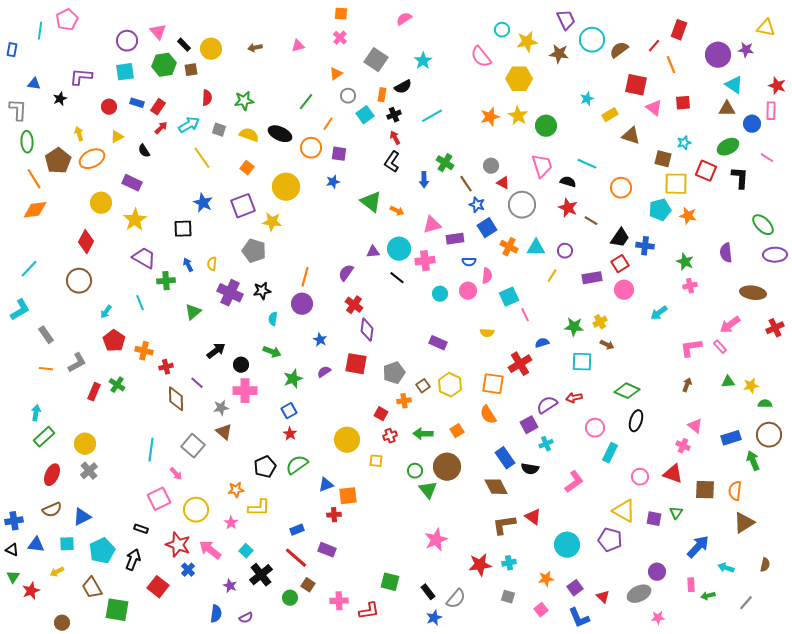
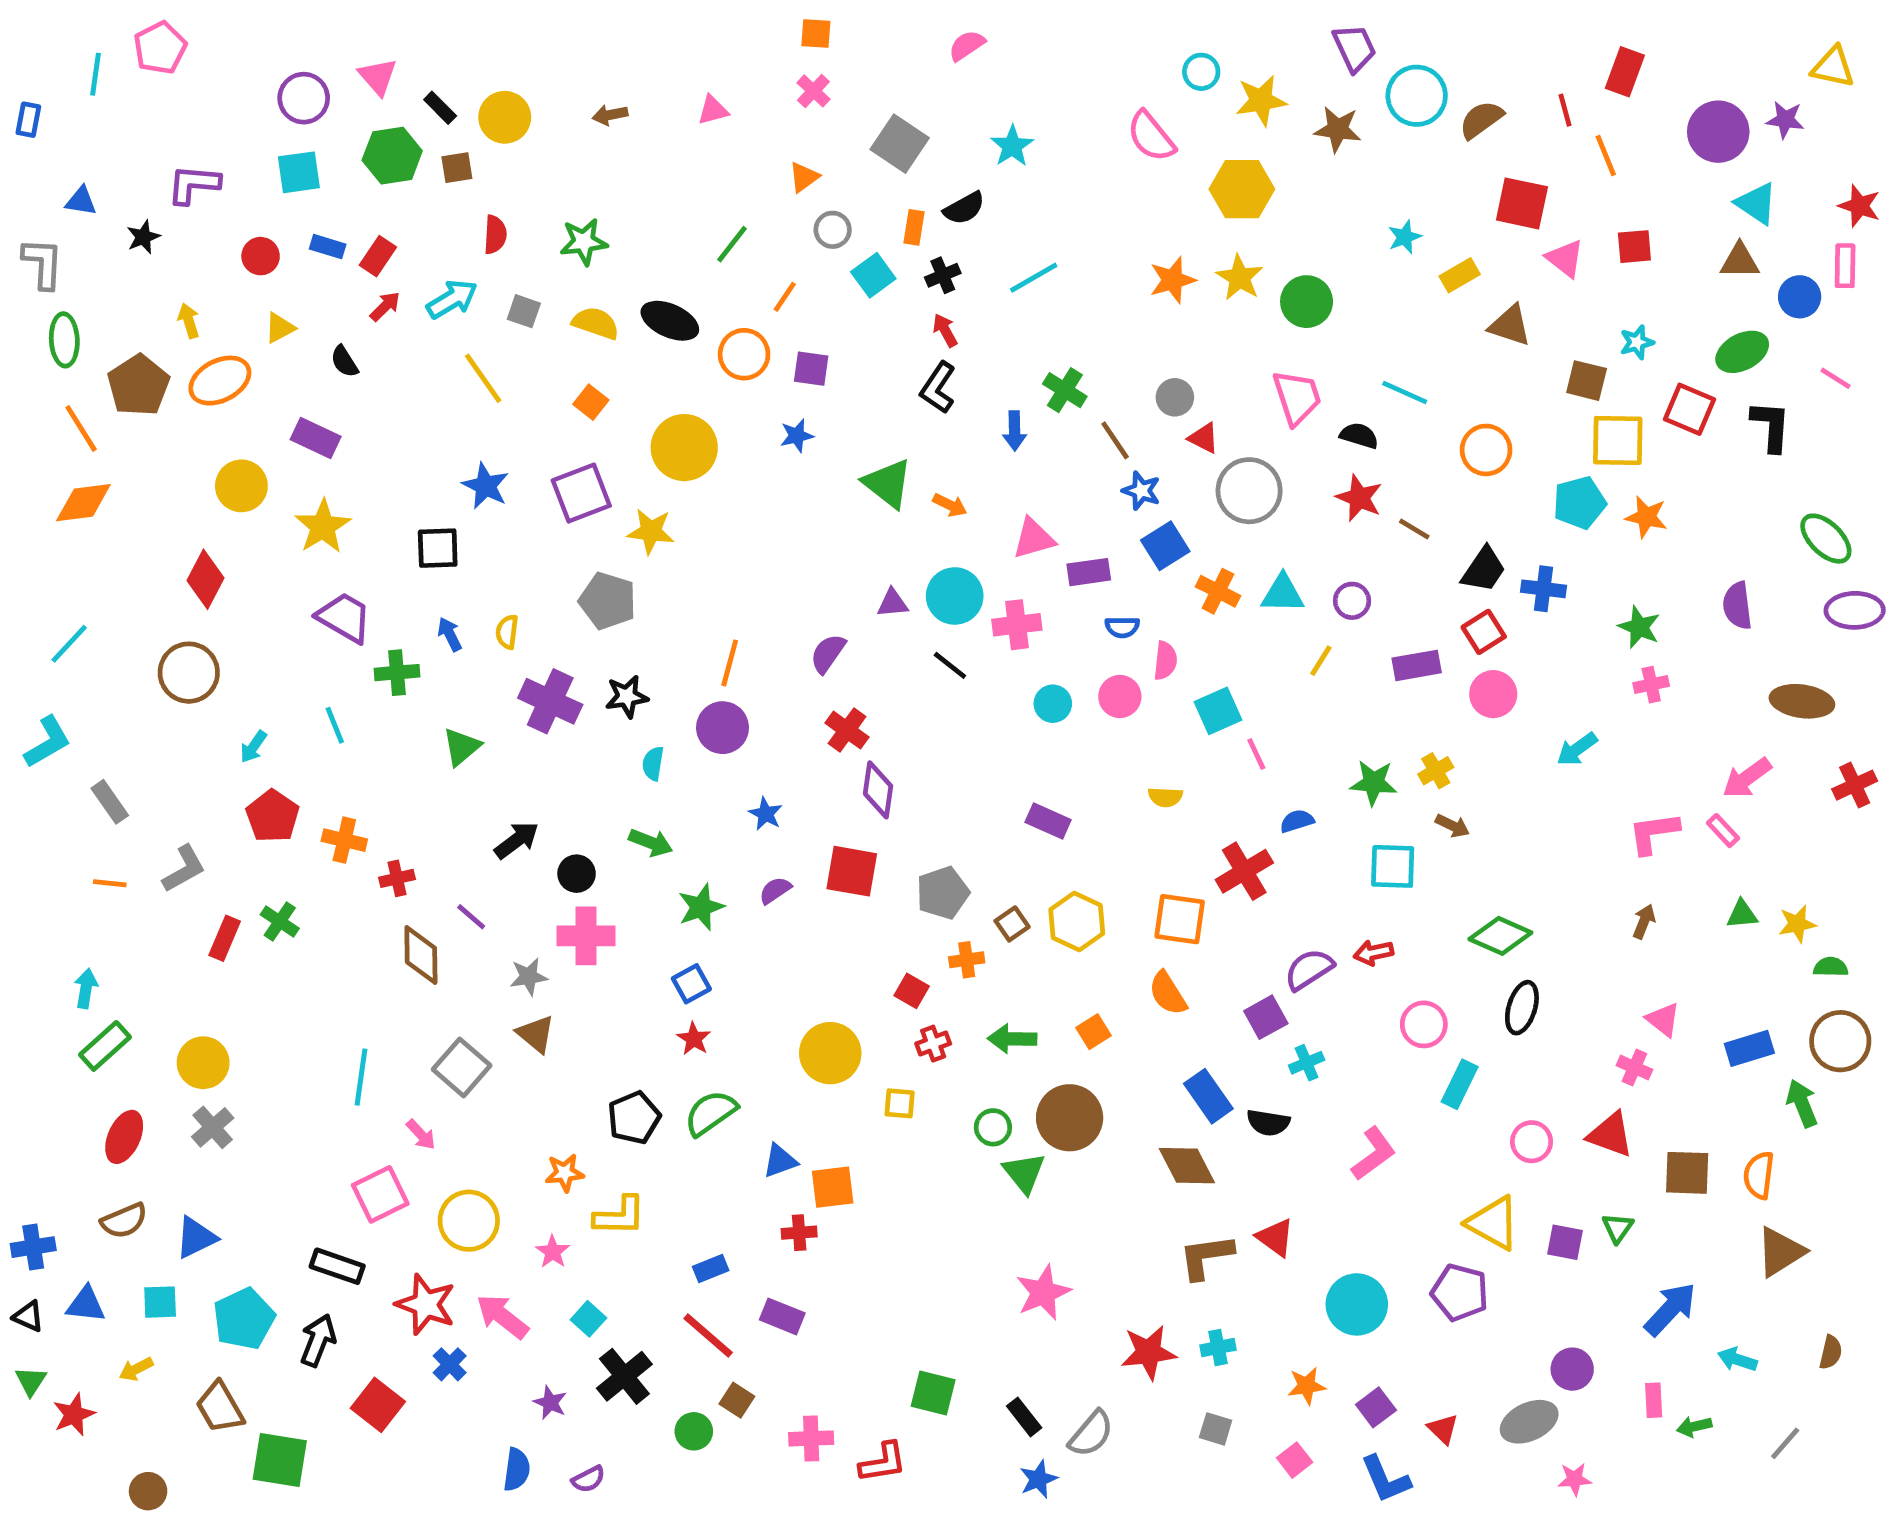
red line: (654, 46) -> (1565, 110), turned -56
black rectangle: (141, 529) -> (337, 1266), size x1.5

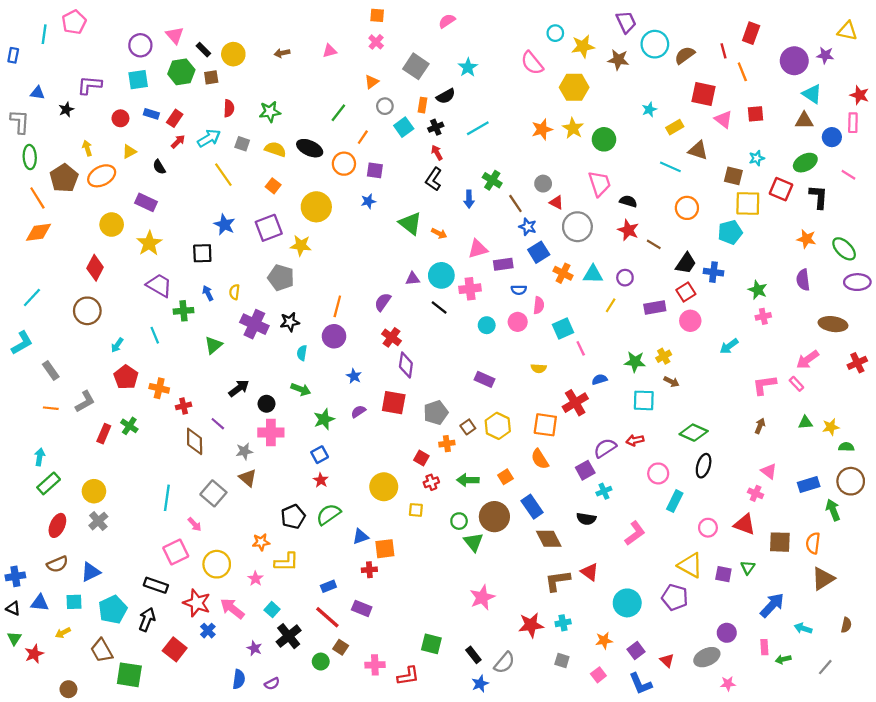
cyan line: (1405, 393) -> (670, 167), moved
orange star: (1646, 517) -> (806, 239), moved
blue rectangle: (1208, 1096) -> (532, 507), moved

